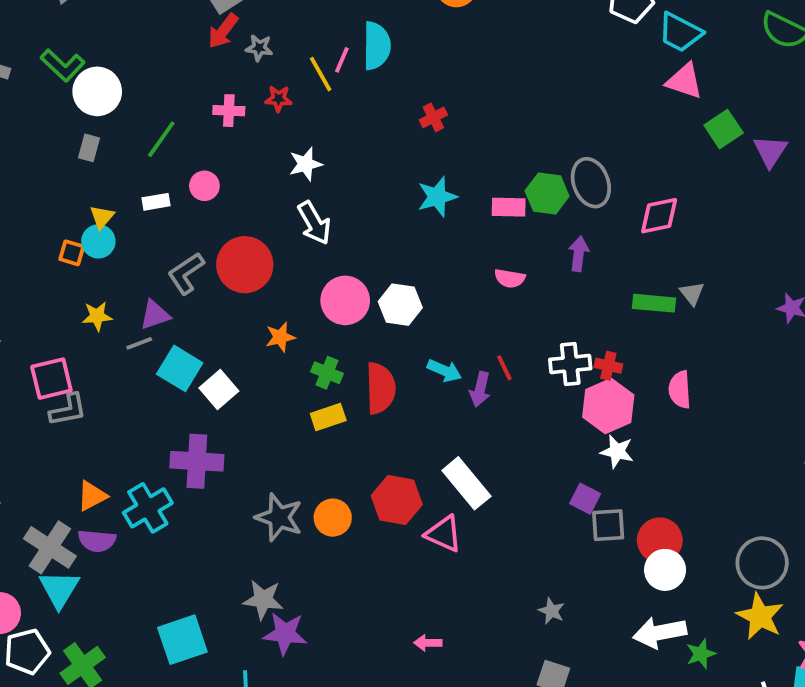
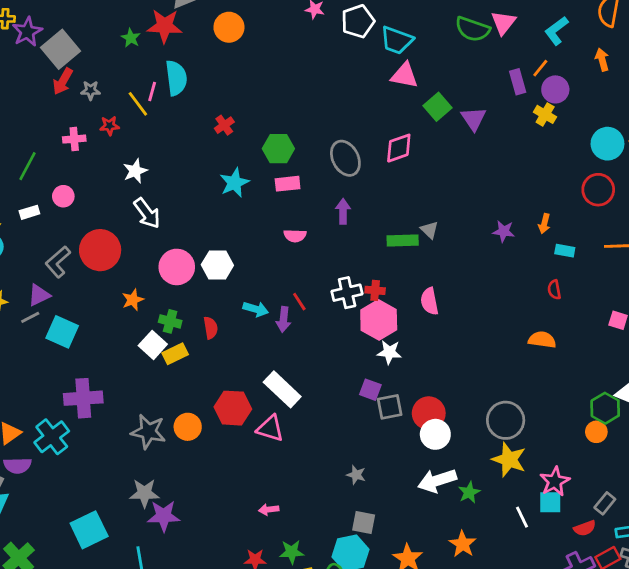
green hexagon: (547, 194) -> (278, 149), moved
pink diamond: (659, 216) -> (399, 148), moved
red semicircle: (380, 388) -> (211, 328), size x0.6
white square: (219, 390) -> (153, 345), moved

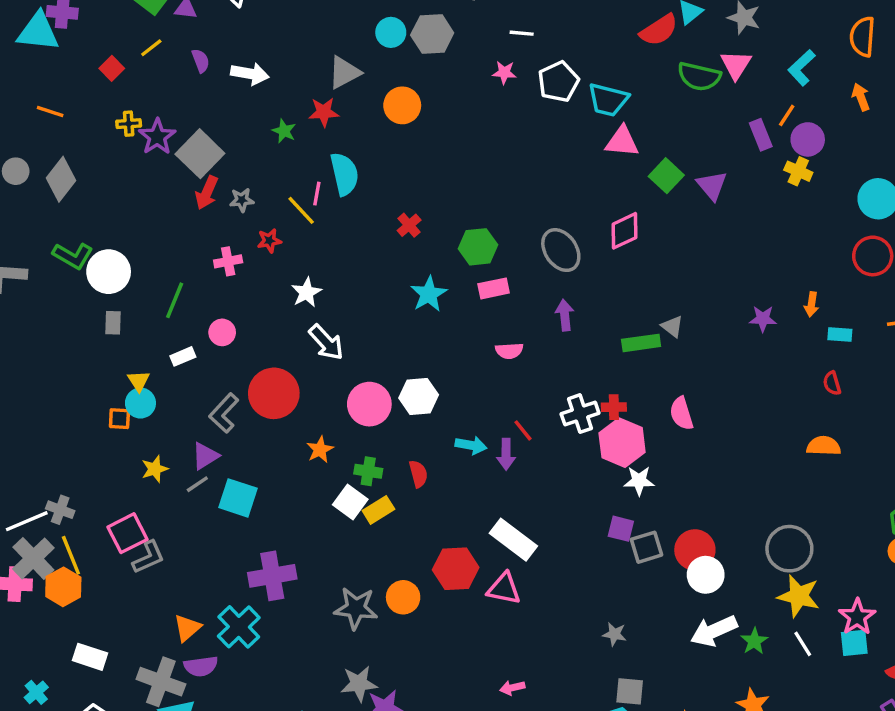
red star: (165, 26) -> (324, 112), size x0.7
white line: (522, 517) -> (803, 644), moved

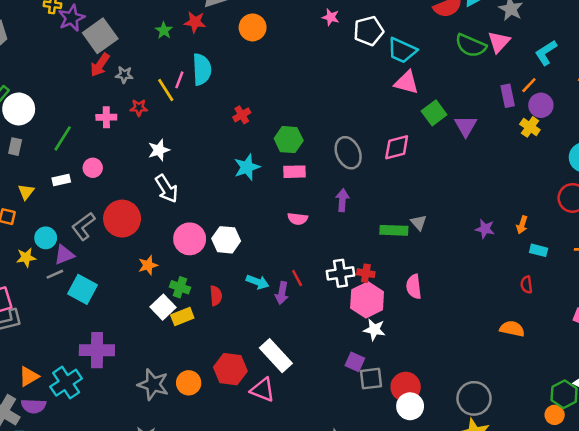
cyan circle: (140, 403) -> (46, 238), moved

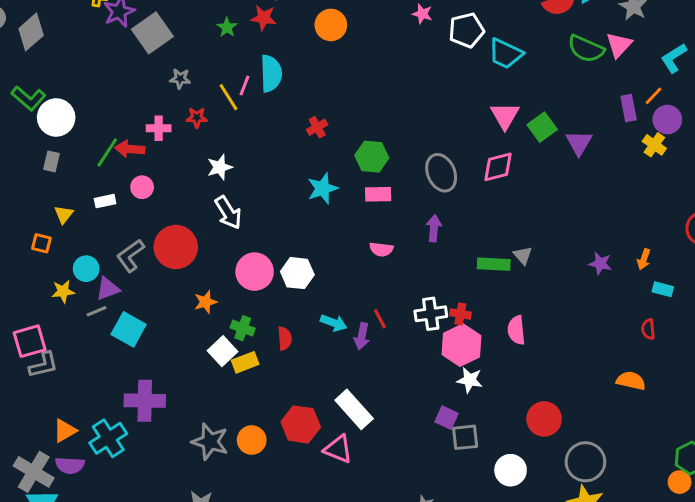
red arrow: (100, 65) -> (130, 149), moved, turned 60
pink triangle: (407, 82) -> (505, 116), moved, turned 44
red circle: (406, 387) -> (544, 419), moved

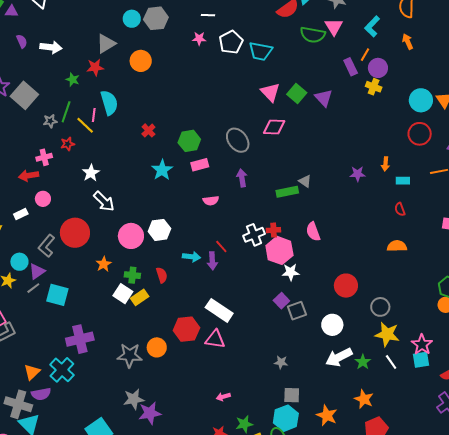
green line: (107, 152) -> (66, 112), moved
pink diamond: (498, 167) -> (274, 127), turned 30
purple square: (447, 418) -> (281, 301), turned 35
gray circle: (585, 462) -> (380, 307), size x0.7

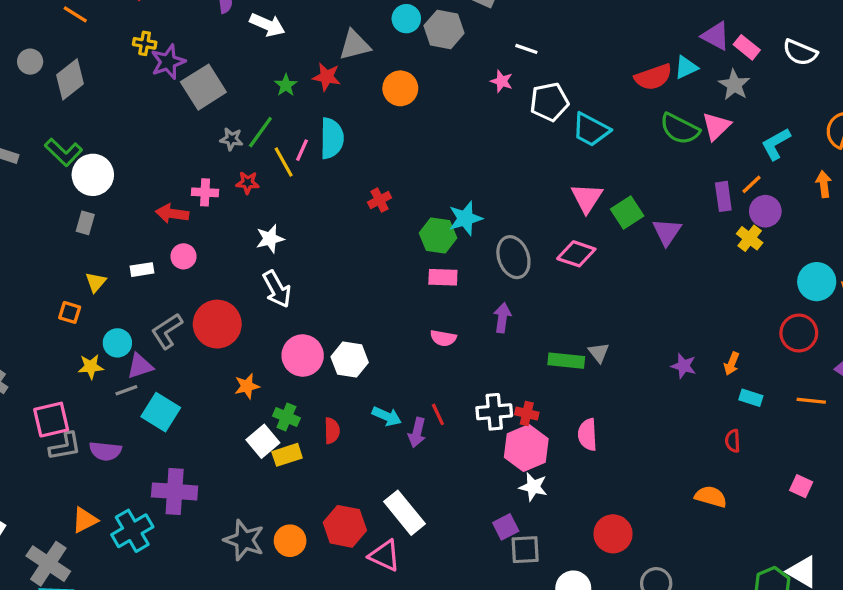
cyan star: (162, 170) -> (465, 218), moved
purple semicircle: (41, 394) -> (105, 451), moved

